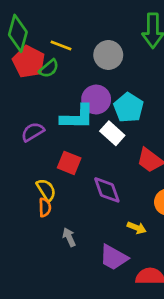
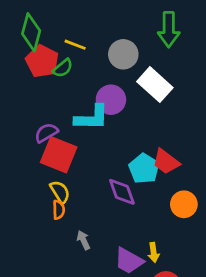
cyan pentagon: (129, 108) -> (144, 169), moved
white rectangle: (112, 133) -> (155, 85), moved, size x1.4
red square: (69, 163) -> (59, 155), moved, size x1.5
yellow arrow: (137, 228) -> (154, 252), moved, turned 60

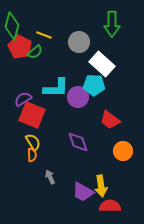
purple circle: (111, 100) -> (78, 97), moved
cyan pentagon: (144, 169) -> (94, 85), moved, turned -30
yellow arrow: (154, 252) -> (101, 186), size x1.5

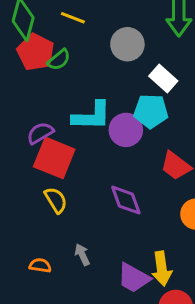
yellow line: (44, 35) -> (73, 18), moved
white rectangle: (102, 64) -> (163, 79), size x0.7
orange semicircle: (32, 155) -> (40, 265), moved, turned -80

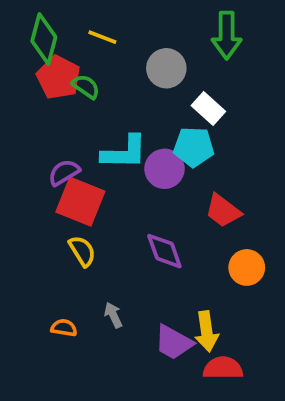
green semicircle: (59, 60) -> (86, 87), turned -105

